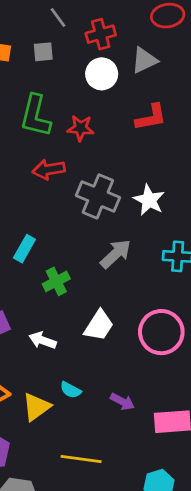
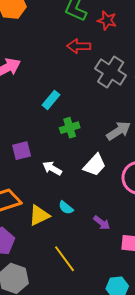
gray arrow: (116, 254) -> (119, 131), moved
yellow line: (81, 459) -> (64, 259), turned 36

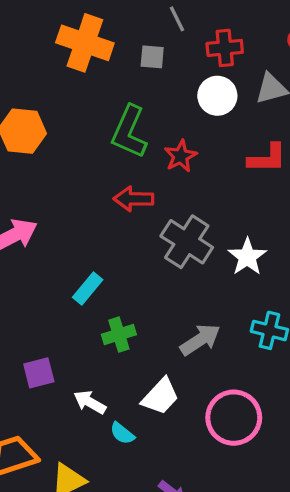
red star: (107, 20) -> (181, 156), turned 30
cyan semicircle: (66, 208) -> (122, 433), moved

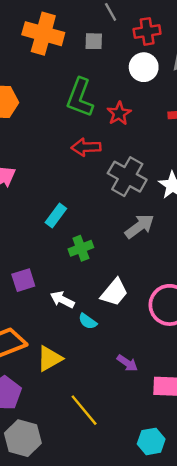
gray arrow: (200, 340) -> (140, 226), moved

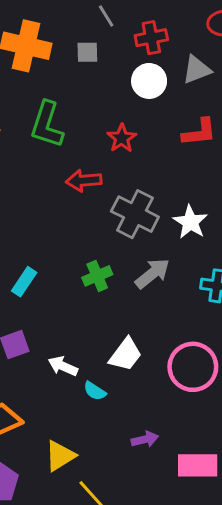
green L-shape: (80, 98) -> (47, 125), moved
cyan rectangle: (56, 216) -> (24, 282), moved
green cross: (81, 248) -> (97, 276), moved
yellow triangle: (50, 359) -> (60, 456), moved
purple arrow: (127, 363) -> (145, 439), turned -45

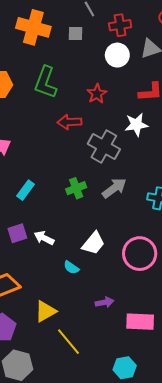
white star: (190, 222) -> (136, 125), moved, turned 30
white arrow: (63, 366) -> (44, 238), moved

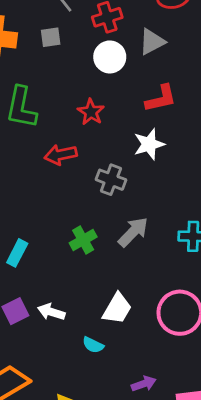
gray cross: (104, 147) -> (111, 180), size x0.7

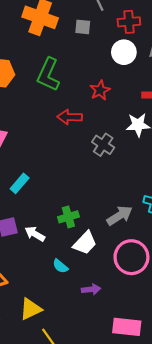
gray arrow: (133, 232) -> (120, 216), moved
green cross: (83, 240) -> (68, 217), moved
purple arrow: (144, 384) -> (91, 289), moved

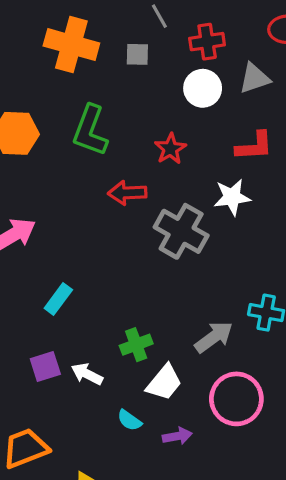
gray cross: (103, 145) -> (181, 231), size x1.5
purple arrow: (91, 289) -> (177, 436), moved

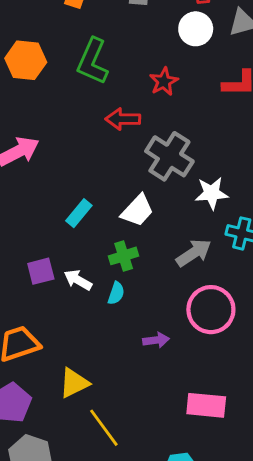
white star: (232, 197) -> (212, 193), moved
cyan rectangle: (58, 299) -> (79, 213), moved
white trapezoid: (164, 383) -> (137, 210), moved
cyan semicircle: (129, 420) -> (116, 293), moved, turned -110

